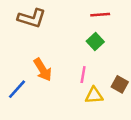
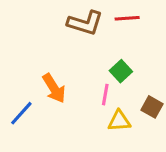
brown L-shape: (32, 18) -> (85, 23), moved
green square: (95, 42) -> (121, 71), moved

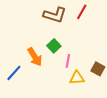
red line: (127, 18) -> (82, 12), turned -56
green square: (121, 71) -> (54, 46), moved

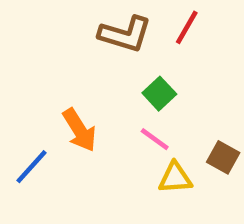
green square: (54, 46) -> (159, 94), moved
pink line: (68, 61) -> (155, 139), turned -64

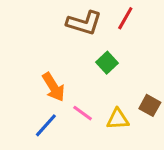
pink line: (155, 139) -> (83, 113), moved
blue line: (31, 167) -> (46, 125), moved

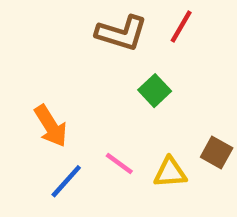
orange arrow: (53, 87) -> (51, 126), moved

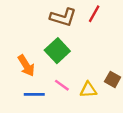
green square: (155, 91) -> (57, 51), moved, size x1.5
blue line: (66, 181) -> (34, 94), turned 48

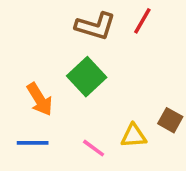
pink line: (62, 85) -> (94, 148), moved
blue line: (34, 94) -> (33, 143), moved

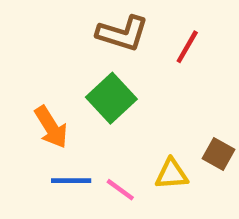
red line: (142, 21) -> (187, 47), moved
blue line: (33, 143) -> (71, 181), moved

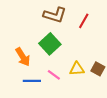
yellow triangle: (172, 174) -> (77, 69), moved
pink line: (120, 190) -> (54, 75), moved

